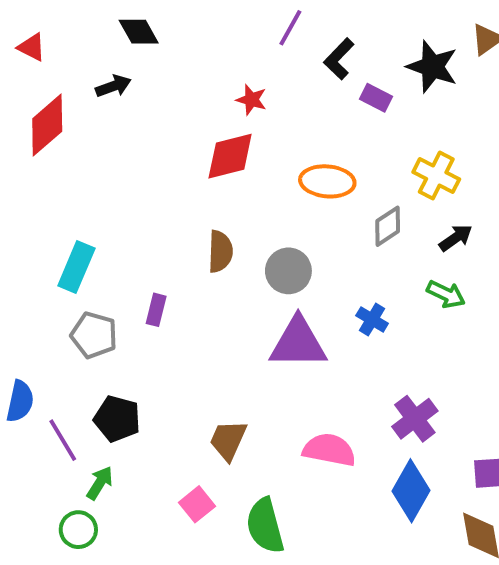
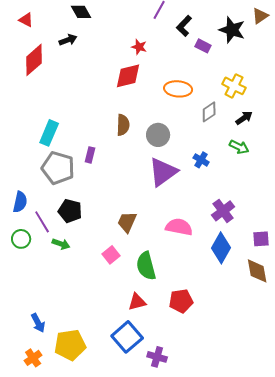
gray pentagon: (94, 335) -> (58, 168), size x1.4
purple triangle: (298, 343) -> (163, 172), turned -36
green arrow: (100, 483) -> (61, 244), turned 78
green circle: (78, 530) -> (21, 239), moved

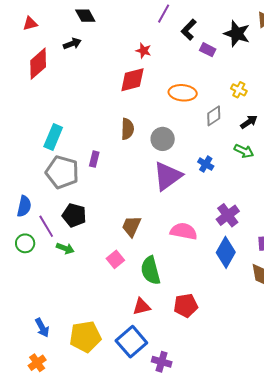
red triangle: (26, 20) -> (30, 24), turned -42
yellow cross: (234, 86) -> (239, 90), size x0.7
yellow pentagon: (70, 345) -> (85, 337), moved

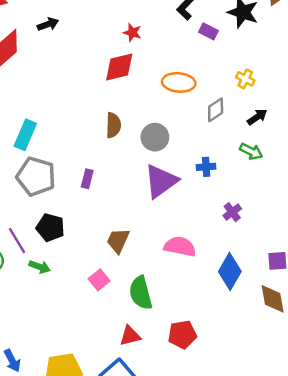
purple rectangle: (94, 159) -> (87, 179), moved
blue cross: (206, 164) -> (206, 167), turned -35
purple cross: (228, 215) -> (232, 212), moved, size x0.7

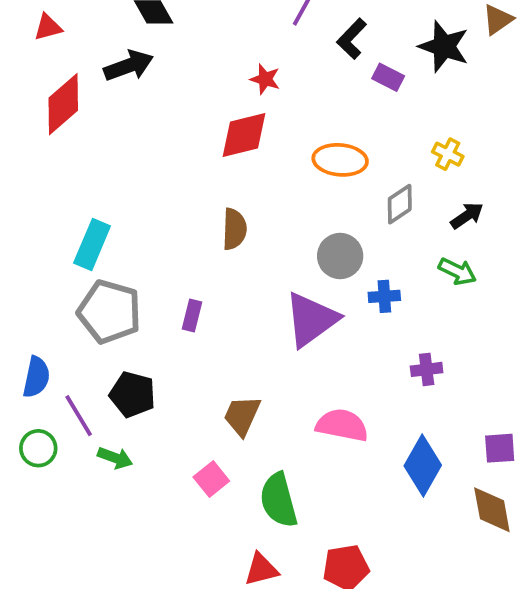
black arrow: (48, 24) -> (129, 66), size x1.4
gray circle: (155, 137) -> (340, 256), moved
purple cross: (232, 212) -> (427, 369), turned 30

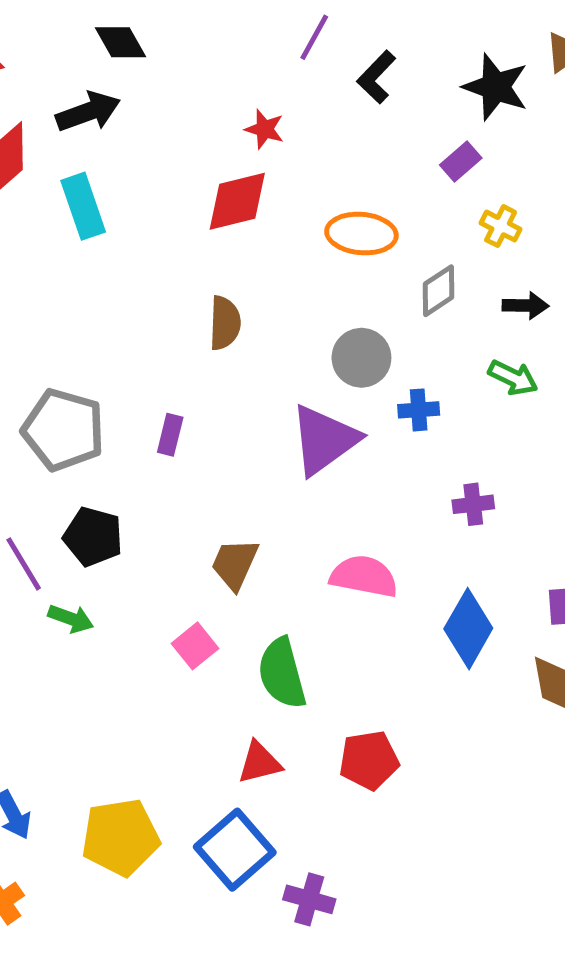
purple rectangle: (388, 77) -> (461, 161), moved, turned -68
black arrow: (467, 216) -> (525, 306), turned 36
cyan rectangle: (92, 244) -> (83, 206), moved, turned -42

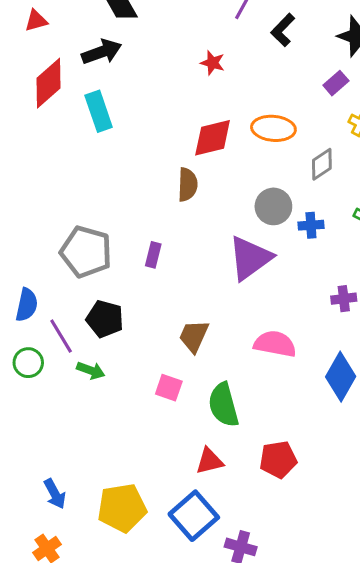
red diamond: (237, 201) -> (213, 138), moved
blue cross: (419, 410) -> (311, 225), moved
pink square: (195, 646) -> (169, 388), turned -32

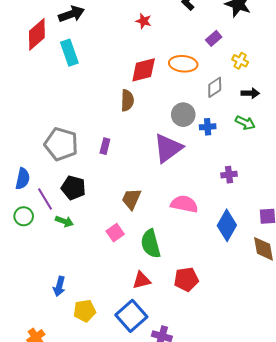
purple rectangle: (336, 83) -> (214, 38), moved
pink square: (169, 388) -> (115, 233), turned 36
blue arrow: (55, 494) -> (59, 286), moved, turned 42
yellow pentagon: (122, 508) -> (85, 311), size x0.7

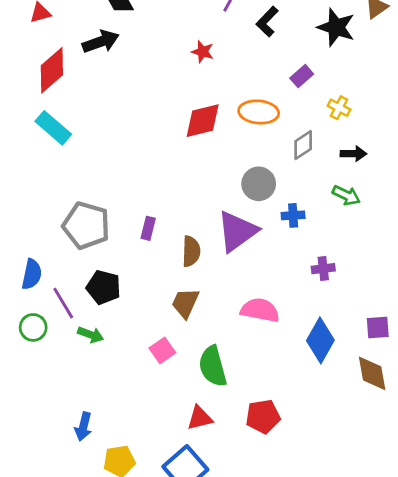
cyan rectangle: (69, 53) -> (53, 128), moved, turned -30
brown semicircle: (127, 100) -> (191, 251), moved
blue cross: (208, 127) -> (293, 215), moved

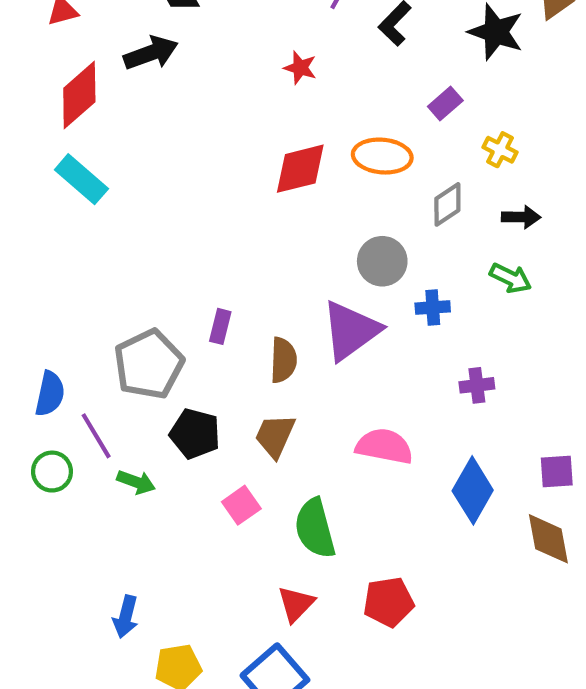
gray pentagon: (86, 225) -> (149, 364), moved, turned 30
black pentagon: (104, 287) -> (195, 434), moved
red triangle: (200, 418) -> (296, 604), turned -32

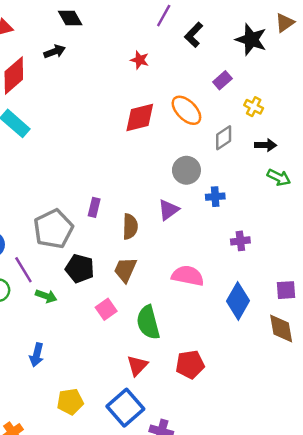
black arrow: (151, 53) -> (55, 52), size x0.7
orange ellipse: (382, 156) -> (186, 110), turned 40
green arrow: (511, 278) -> (279, 177), moved
purple triangle: (351, 331) -> (168, 210), size x0.6
blue arrow: (126, 617) -> (37, 355), moved

